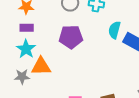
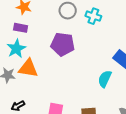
cyan semicircle: (114, 30) -> (105, 79), moved

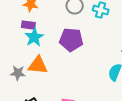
cyan star: (16, 49) -> (34, 37), moved

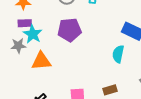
gray star: (18, 73) -> (18, 46), moved

